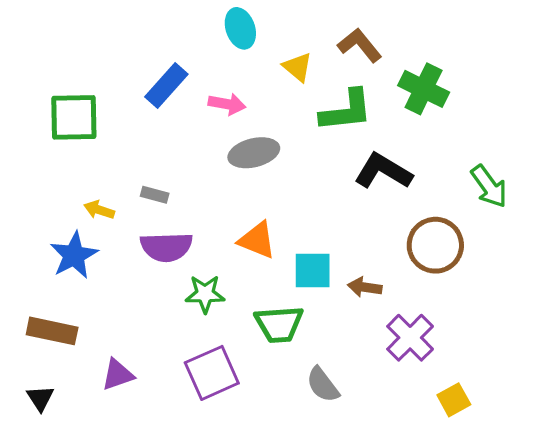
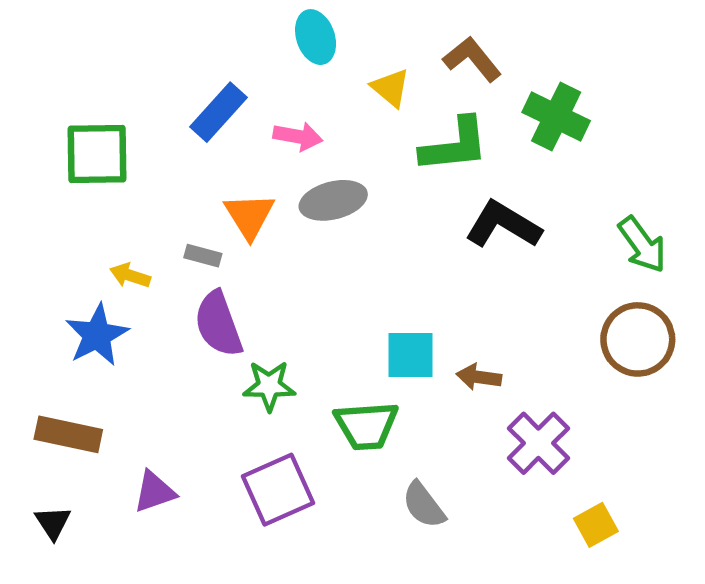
orange triangle: (257, 240) -> (249, 216), moved, turned 36
brown circle: (435, 245) -> (638, 339), moved
purple semicircle: (166, 247) -> (218, 324), turned 72

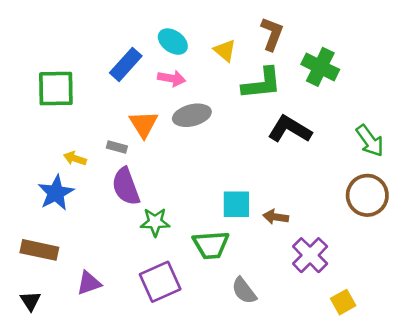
cyan ellipse: (316, 37) -> (173, 42), moved, turned -36
brown L-shape: (472, 59) -> (272, 34), turned 60

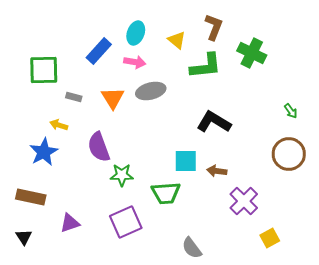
cyan ellipse: (173, 42) -> (136, 33), turned 75
black L-shape: (290, 129) -> (214, 122), moved
green arrow: (370, 141) -> (291, 111), size x0.6
gray rectangle: (117, 147) -> (74, 97), moved
gray semicircle: (244, 291) -> (192, 248), moved

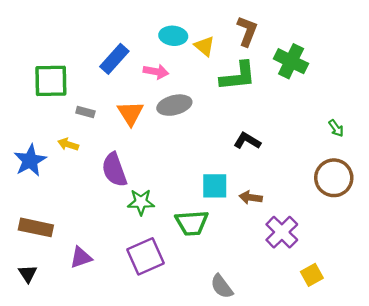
cyan ellipse: (136, 33) -> (173, 36), moved, turned 75
black L-shape: (214, 122) -> (247, 141), size x0.7
blue star: (44, 152) -> (30, 161), moved

